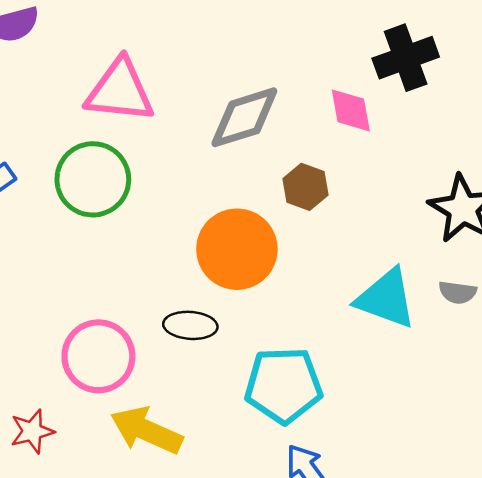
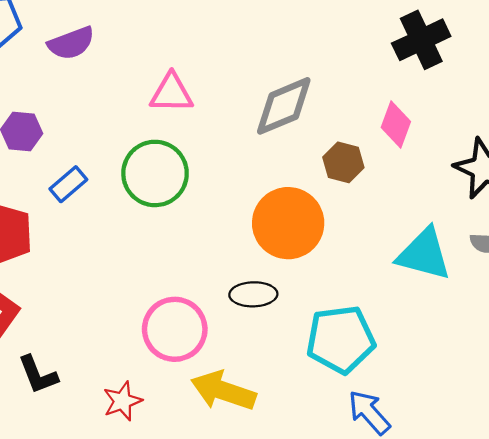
pink triangle: (120, 91) -> (171, 93), size x0.7
pink diamond: (351, 110) -> (396, 124), moved, turned 36

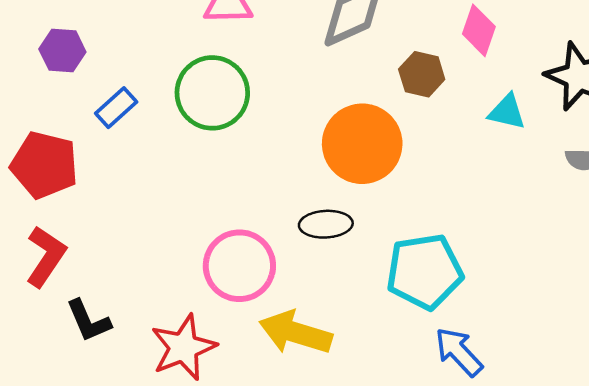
cyan triangle: (424, 254) -> (507, 112), moved, size x0.6
red star: (122, 401) -> (184, 347), size x1.5

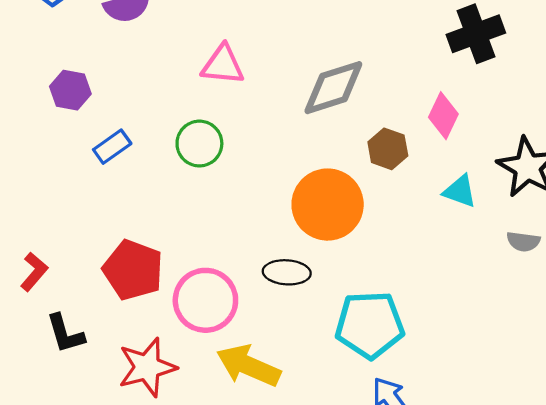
green circle: (212, 93) -> (199, 144), size x0.7
red pentagon: (44, 165) -> (133, 270), moved
red L-shape: (46, 256) -> (34, 272), size x0.7

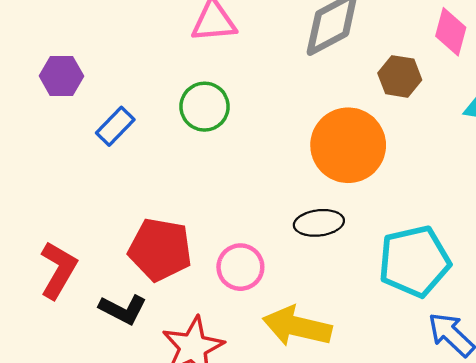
red L-shape: (34, 272) -> (58, 270), size x1.4
pink circle: (205, 300) -> (240, 267), size x0.7
black L-shape: (65, 334) -> (123, 309), moved, turned -36

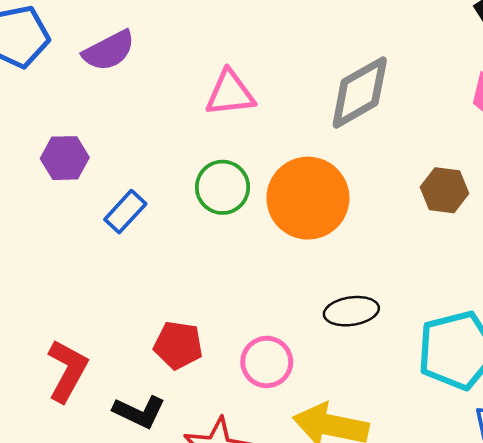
brown hexagon: (400, 76) -> (444, 190), moved
orange circle: (348, 145) -> (308, 198), moved
red pentagon: (160, 249) -> (178, 345), size x0.7

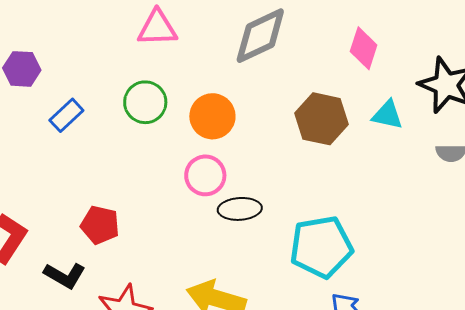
brown hexagon: (444, 190) -> (322, 119), size x1.4
orange circle: (308, 198) -> (212, 116), size x0.7
pink circle: (267, 362) -> (205, 175), moved

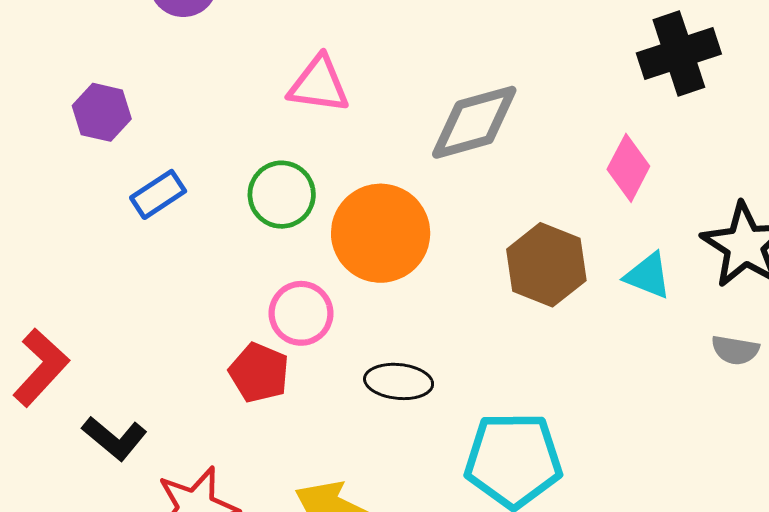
orange circle: (212, 116) -> (381, 233), size x1.4
pink circle: (205, 175) -> (301, 313), moved
red pentagon: (100, 225) -> (259, 373), moved

